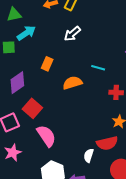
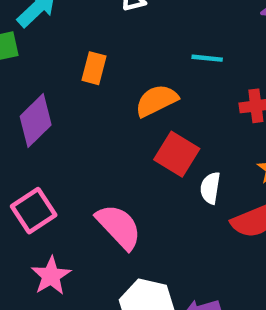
red square: (32, 108) -> (177, 154), moved
white semicircle: (89, 155) -> (210, 188), moved

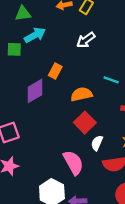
purple diamond: (36, 121) -> (35, 91), moved
pink semicircle: (119, 227) -> (73, 163), moved

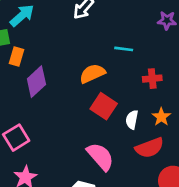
orange rectangle: (55, 71) -> (16, 57), moved
white semicircle: (97, 143) -> (132, 120), moved

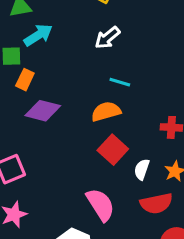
cyan line: (124, 49) -> (120, 82), moved
purple diamond: (36, 82) -> (43, 111), turned 48

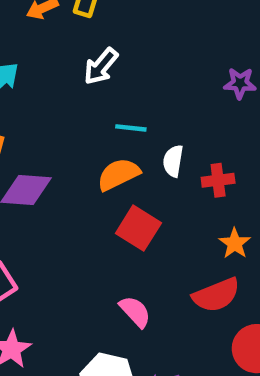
white semicircle: (142, 169) -> (173, 161), moved
pink semicircle: (100, 205) -> (135, 312), size x0.7

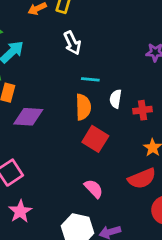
white arrow: (101, 66) -> (72, 43), turned -65
orange semicircle: (118, 174) -> (83, 107), turned 115

